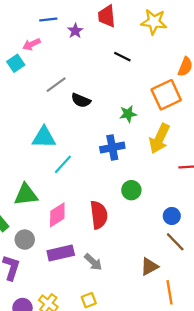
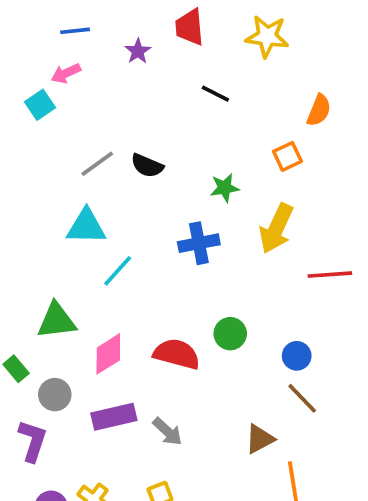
blue line: (48, 20) -> (75, 31), moved
gray line: (56, 85) -> (97, 164), moved
orange square: (166, 95) -> (287, 156), size x0.6
green circle: (131, 190) -> (230, 334), moved
red semicircle: (99, 215) -> (177, 354), turned -68

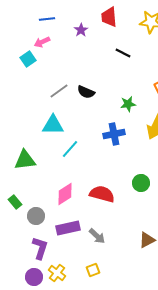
green triangle: (57, 321) -> (25, 160), moved
green circle: (230, 334) -> (141, 183), moved
purple L-shape: (33, 441) -> (40, 248), moved

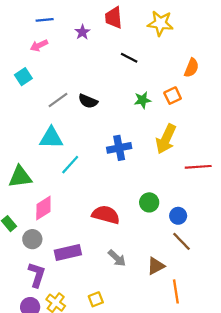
cyan square: (28, 59) -> (23, 77), moved
green star: (128, 104) -> (143, 100), moved
pink diamond: (65, 194) -> (43, 208), moved
gray arrow: (97, 236) -> (117, 258), moved

